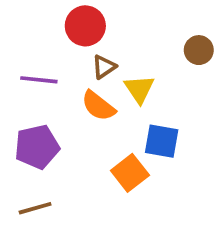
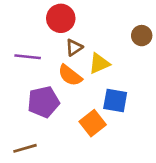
yellow triangle: (139, 89) -> (99, 63), turned 40
purple pentagon: (37, 147) -> (44, 102), moved

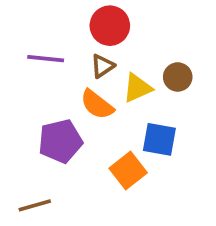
red circle: (61, 18) -> (110, 26), moved
brown circle: (142, 36) -> (178, 77), moved
purple line: (28, 57) -> (46, 59), moved

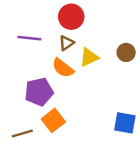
brown circle: (178, 77) -> (126, 52), moved
blue square: (159, 139) -> (125, 123), moved
orange square: (128, 171) -> (53, 120), moved

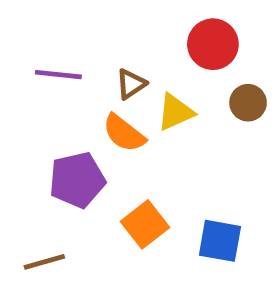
red circle: (71, 17) -> (213, 44), moved
orange square: (53, 120) -> (145, 224), moved
blue square: (125, 123) -> (220, 241), moved

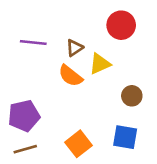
brown circle: (248, 103) -> (132, 96), moved
purple pentagon: (77, 180) -> (24, 116), moved
orange square: (145, 224) -> (78, 144), moved

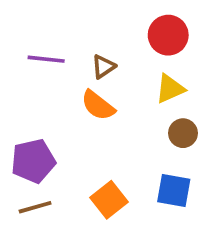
yellow triangle: (100, 64) -> (170, 89), moved

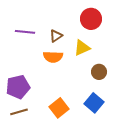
yellow triangle: (170, 89) -> (82, 48), moved
orange semicircle: (98, 105) -> (53, 57), turned -36
blue square: (174, 191) -> (94, 103), turned 30

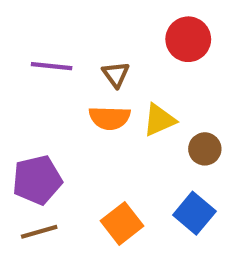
brown triangle: (56, 36) -> (116, 74), turned -32
yellow triangle: (82, 48) -> (159, 120), moved

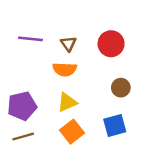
red circle: (188, 39) -> (111, 44), moved
yellow triangle: (159, 120) -> (67, 102), moved
blue square: (194, 213) -> (115, 125), turned 35

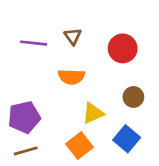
brown triangle: (68, 44) -> (73, 36), moved
yellow triangle: (67, 102) -> (93, 113), moved
blue square: (115, 125) -> (127, 139), turned -35

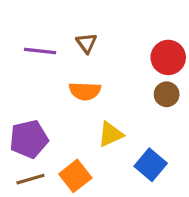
red circle: (123, 48) -> (168, 57), moved
brown circle: (133, 97) -> (167, 94), moved
orange square: (80, 146) -> (75, 176), moved

